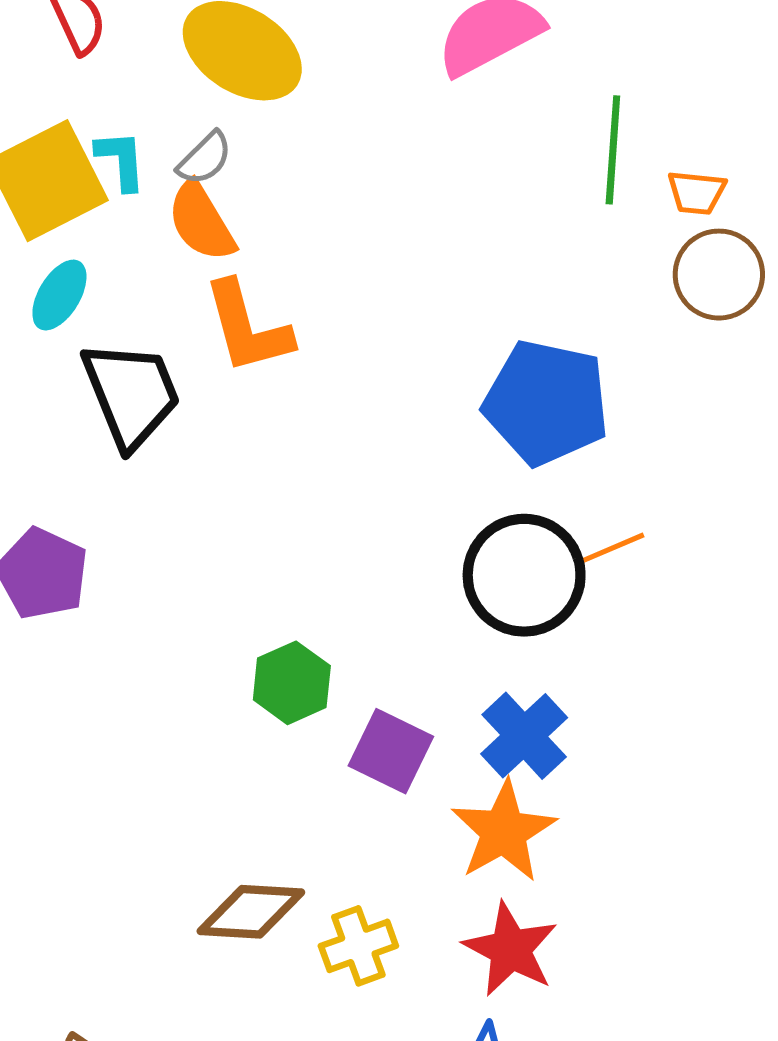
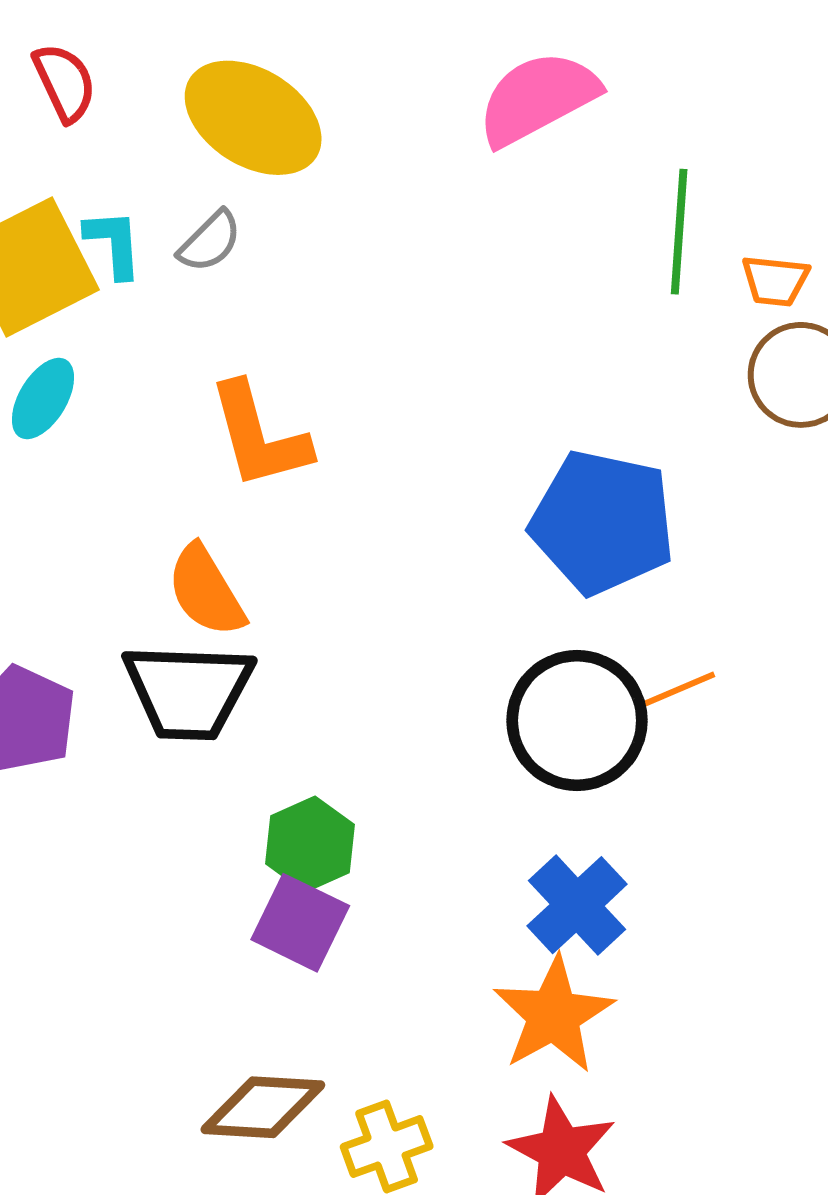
orange semicircle: (201, 222) -> (206, 591), moved
black trapezoid: (131, 394) -> (188, 691), moved, turned 114
purple square: (391, 751) -> (300, 923), moved

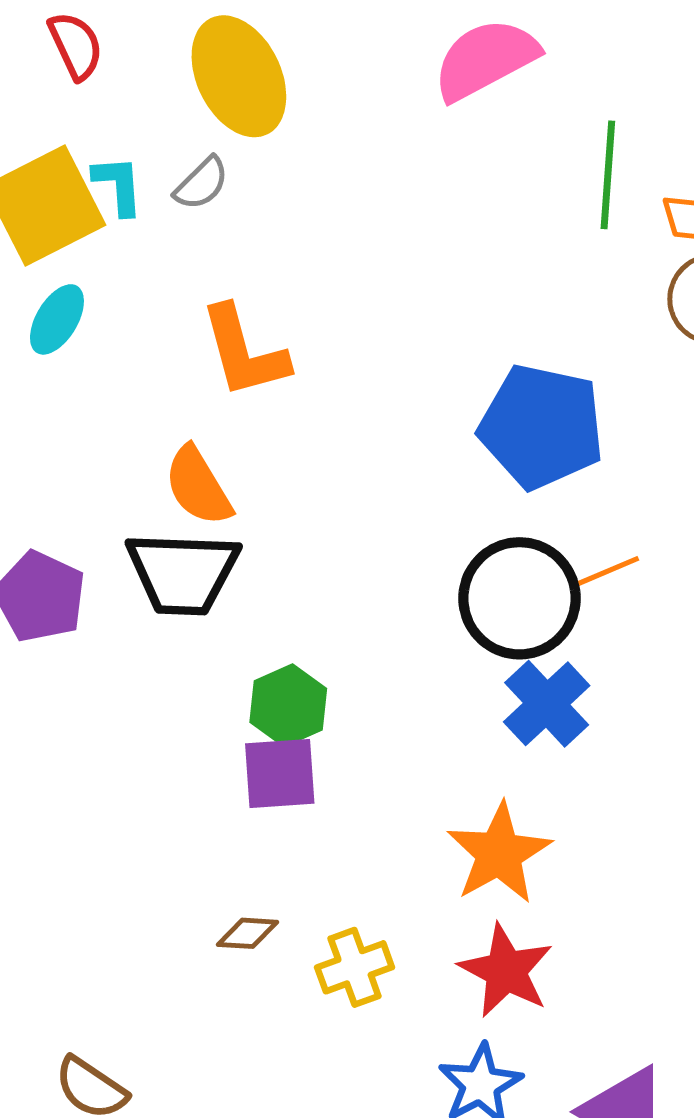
yellow ellipse: (253, 118) -> (239, 76), turned 32
blue cross: (577, 905) -> (547, 704), moved
purple square: (300, 923) -> (280, 773), turned -30
brown diamond: (263, 1107) -> (247, 933), size x0.6

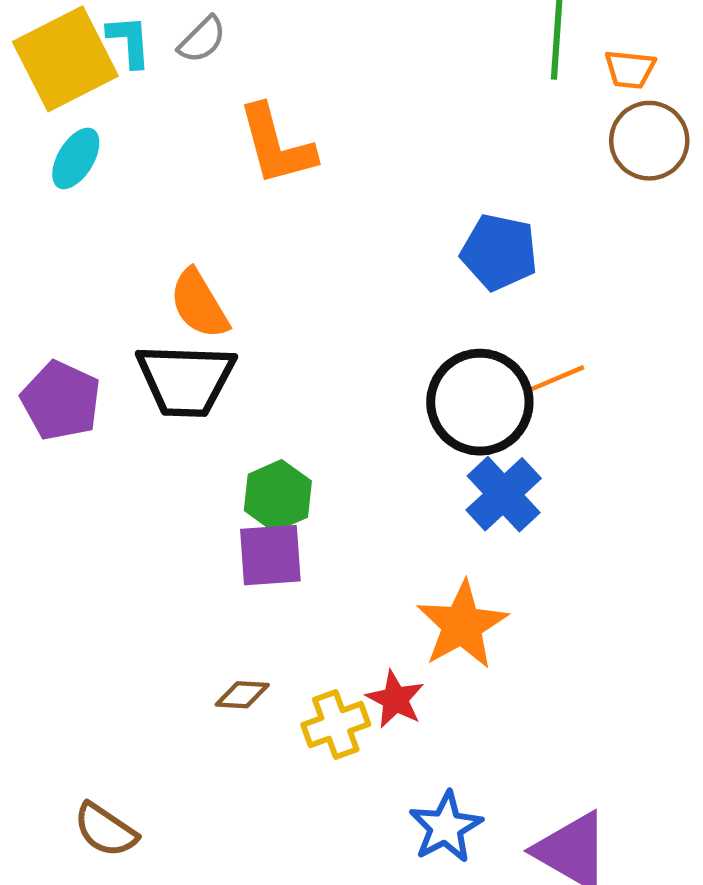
orange L-shape: (244, 352) -> (276, 145), moved
blue pentagon: (542, 427) -> (499, 252), size x0.7
red star: (506, 971) -> (395, 699), moved, size x0.7

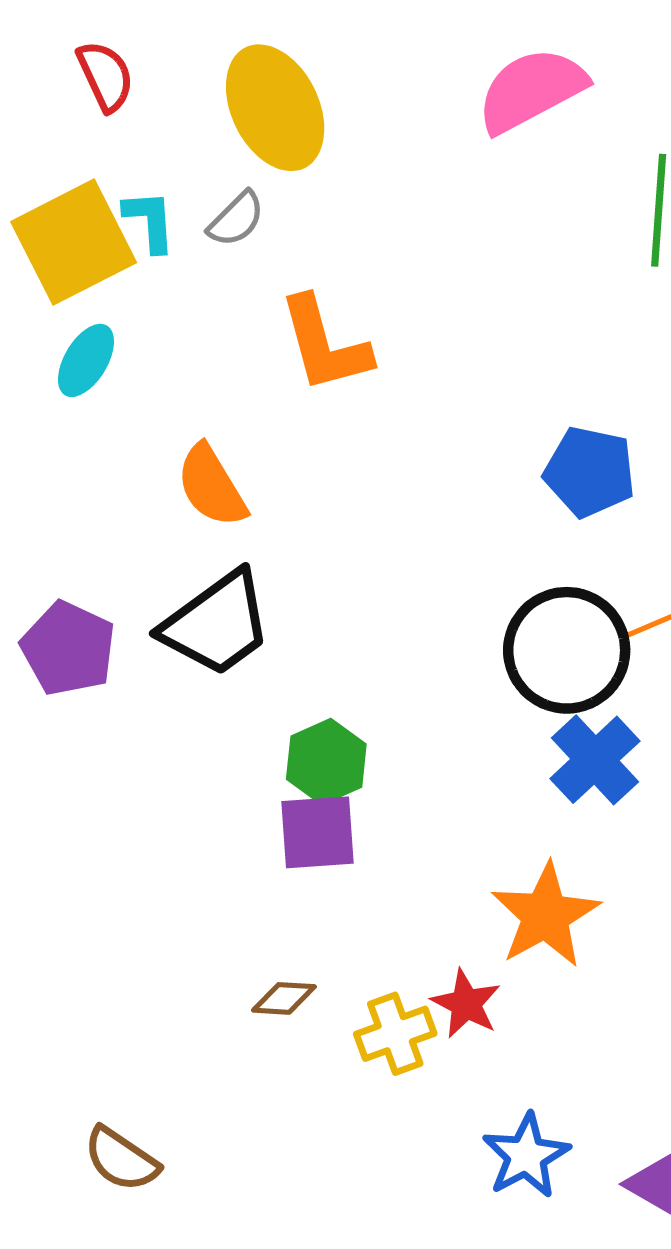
orange semicircle: (199, 304) -> (211, 486), moved
black trapezoid: (186, 380) -> (217, 624), turned -38

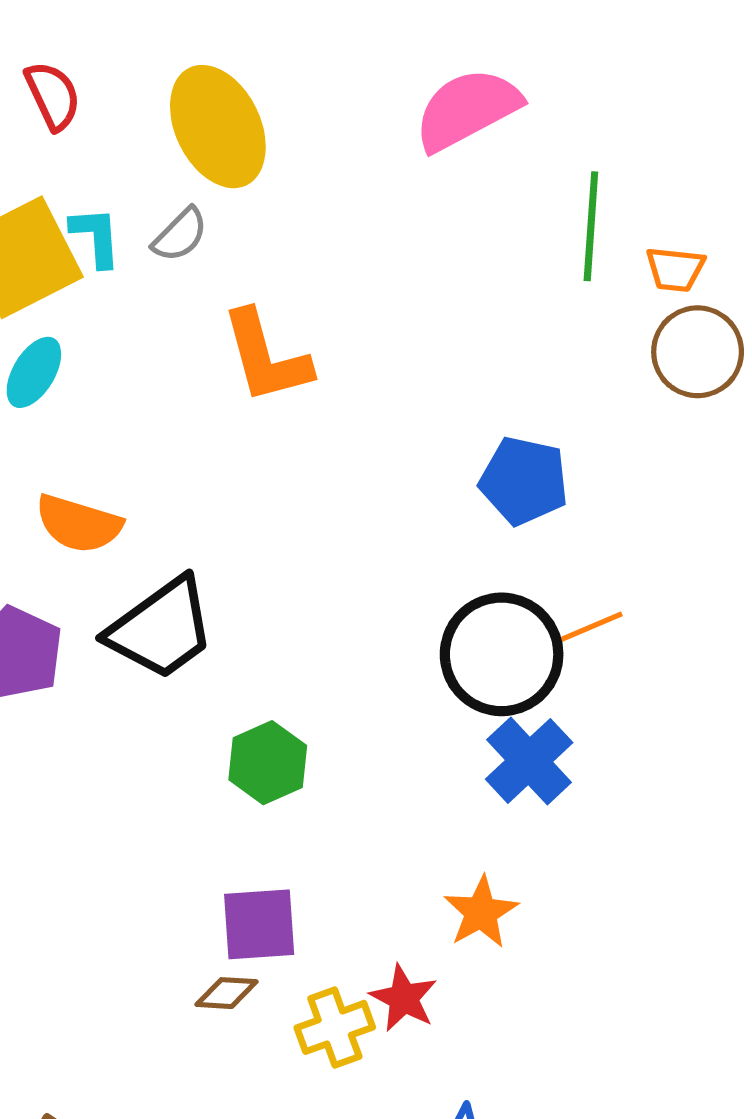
orange semicircle: (211, 486) -> (79, 524), moved, turned -42
purple square: (318, 832) -> (259, 924), moved
orange star: (545, 915) -> (481, 912), size x0.7

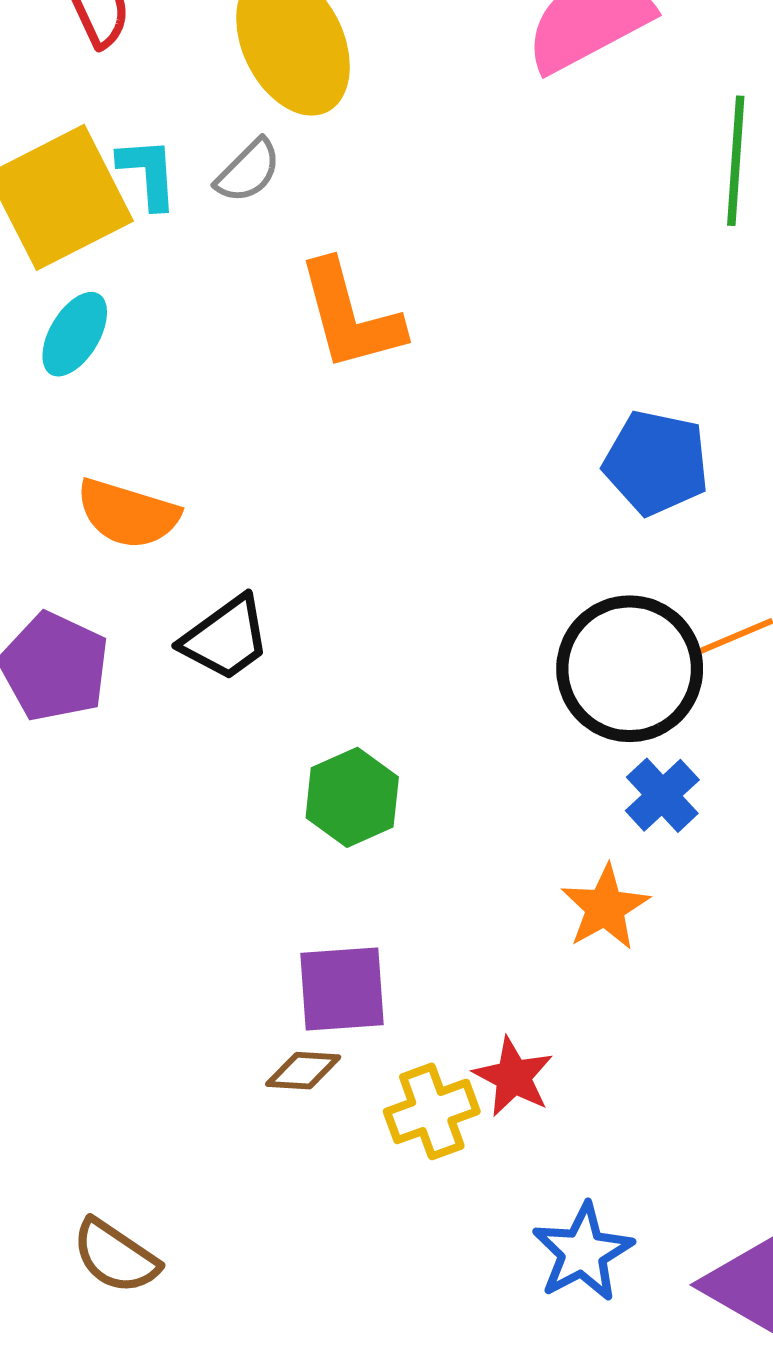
black trapezoid: (161, 629) -> (226, 638), size x0.7
blue cross: (529, 761) -> (662, 795), size x0.7
orange star: (481, 912) -> (605, 907), moved

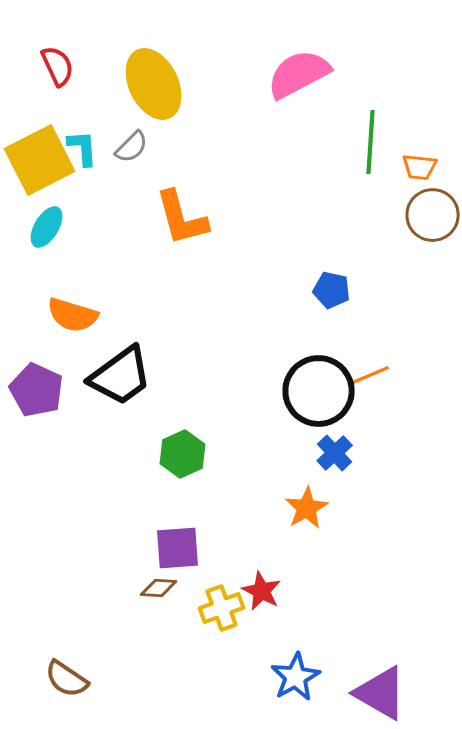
blue pentagon: (656, 463) -> (332, 290), size x0.7
black trapezoid: (226, 638) -> (121, 376), size x1.4

